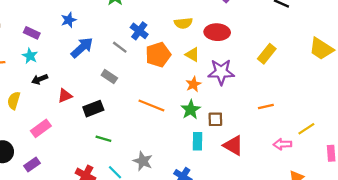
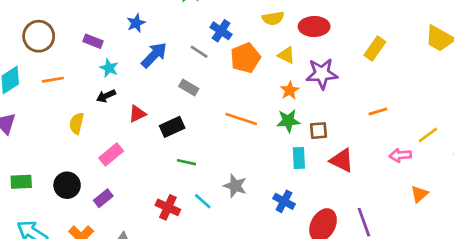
cyan star: (30, 56) -> (109, 68), moved
green star: (191, 110) -> (288, 121), turned 30

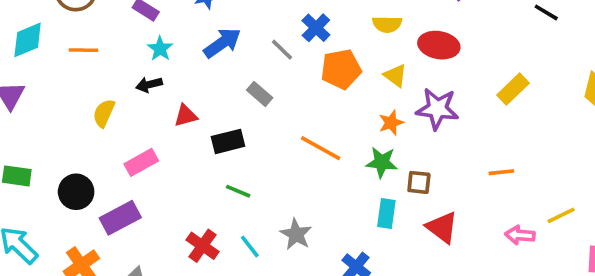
purple rectangle: (103, 198) -> (120, 218), size x1.5

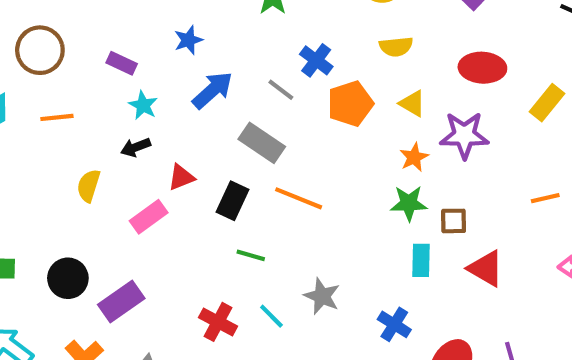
red ellipse: (439, 45) -> (482, 68), moved
gray rectangle: (260, 94) -> (262, 143), size x1.5
black rectangle: (228, 141) -> (233, 201), turned -44
orange line: (321, 148) -> (299, 198), moved
pink rectangle: (141, 162) -> (149, 217), moved

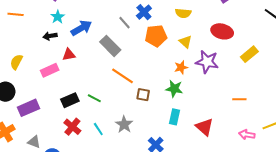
blue arrow: (213, 90) -> (81, 28), moved
yellow semicircle: (89, 186) -> (16, 62), moved
black rectangle: (233, 201) -> (70, 100), moved, turned 30
brown square: (454, 221) -> (143, 95), moved

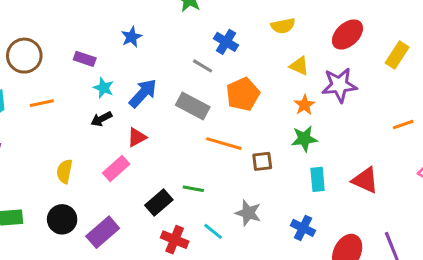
red ellipse: (222, 31) -> (347, 34), turned -40
orange pentagon: (156, 36) -> (243, 94), moved

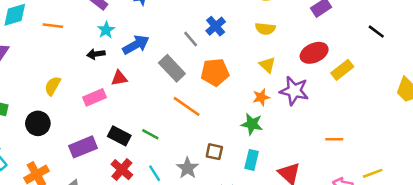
yellow rectangle: (397, 55) -> (342, 70), moved
brown square: (262, 161) -> (214, 152), moved
black rectangle: (159, 202) -> (119, 136), turned 50
purple rectangle: (103, 232) -> (83, 147), moved

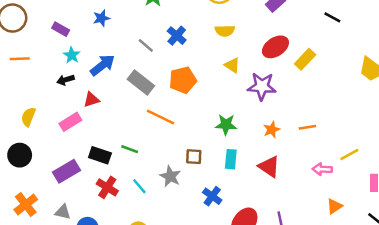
gray line: (191, 39) -> (146, 45), moved
orange star: (261, 97) -> (272, 130), moved

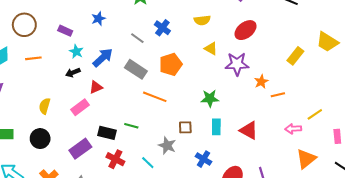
yellow rectangle: (305, 59) -> (295, 56), moved
orange star: (272, 130) -> (261, 82), moved
cyan line: (139, 186) -> (148, 163), moved
orange triangle: (334, 206) -> (306, 159), size x1.5

